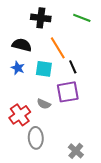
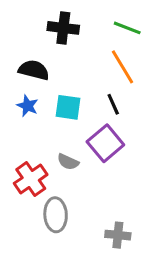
orange line: (58, 48) -> (123, 67), moved
purple square: (68, 92) -> (105, 143), turned -30
gray cross: (76, 151) -> (118, 235), turned -35

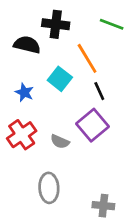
orange line: (123, 67) -> (87, 58), moved
black semicircle: (34, 70) -> (27, 45), moved
cyan square: (68, 107) -> (60, 79), moved, turned 30
red cross: (31, 179) -> (22, 135), moved

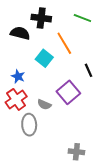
black line: (99, 91) -> (88, 70), moved
blue star: (24, 92) -> (18, 76), moved
gray ellipse: (49, 188) -> (29, 125), moved

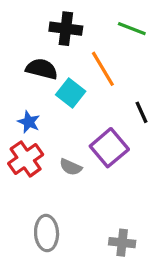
black semicircle: (20, 33) -> (42, 69), moved
gray ellipse: (29, 125) -> (47, 233), moved

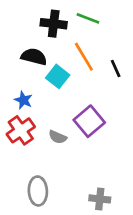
green line: (132, 29) -> (88, 18), moved
black line: (141, 112) -> (116, 68), moved

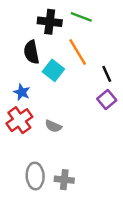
black semicircle: (34, 57) -> (31, 52), turned -115
black line: (116, 68) -> (107, 74), moved
purple square: (89, 121) -> (107, 99), moved, size x0.7
gray cross: (100, 199) -> (64, 180), moved

